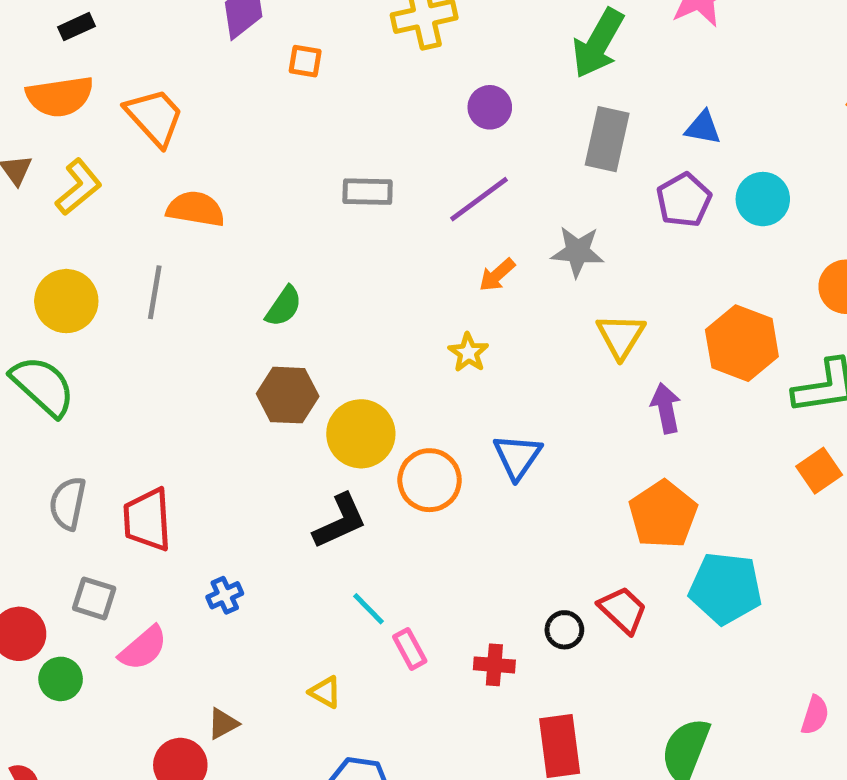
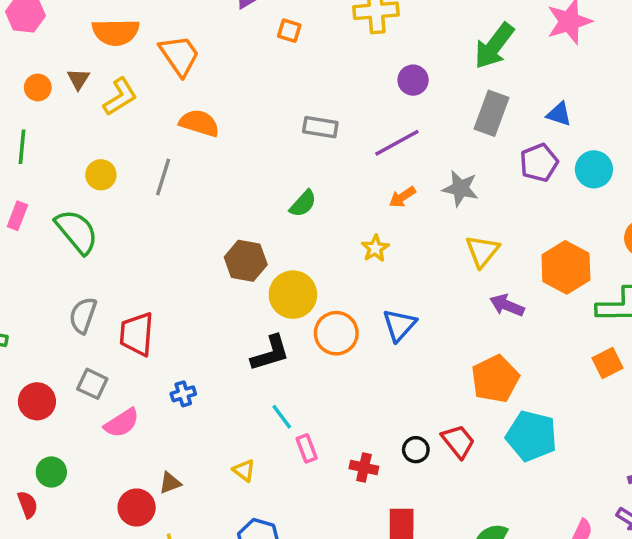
yellow circle: (66, 301) -> (101, 175), size x0.7
green semicircle: (284, 306) -> (303, 204), moved
purple arrow: (666, 408) -> (507, 305), turned -64
green circle: (61, 679) -> (51, 472), moved

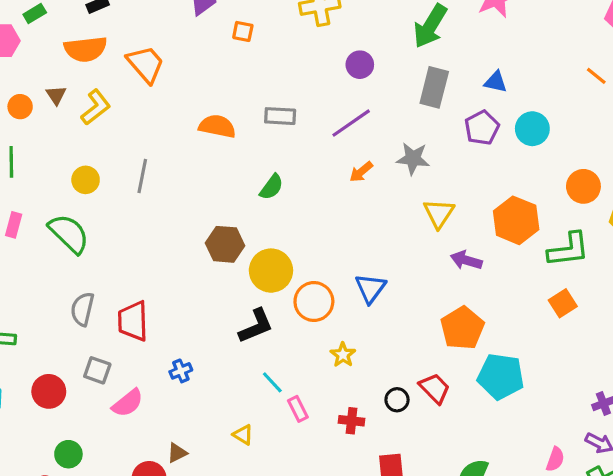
orange semicircle: (199, 123) -> (217, 126), moved
yellow star: (375, 248) -> (343, 355), moved

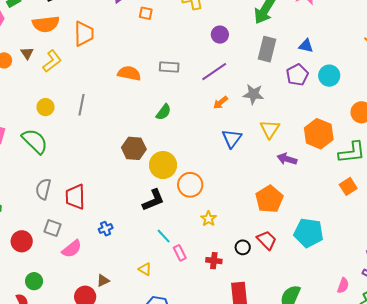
orange trapezoid: (146, 64) -> (84, 34), turned 40
blue triangle: (370, 288) -> (232, 138), moved
orange pentagon: (462, 328) -> (269, 199), moved

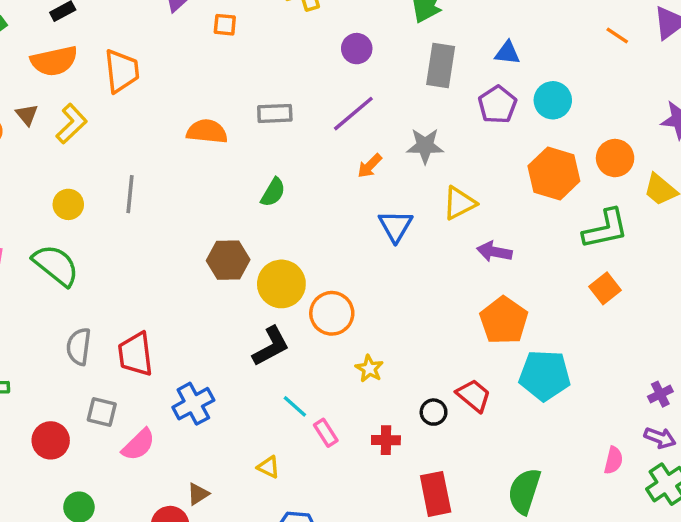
yellow triangle: (270, 129) -> (459, 203), turned 35
orange hexagon: (319, 134) -> (554, 174), moved
orange pentagon: (269, 199) -> (504, 321), moved
blue cross: (106, 229) -> (193, 404), size x1.6

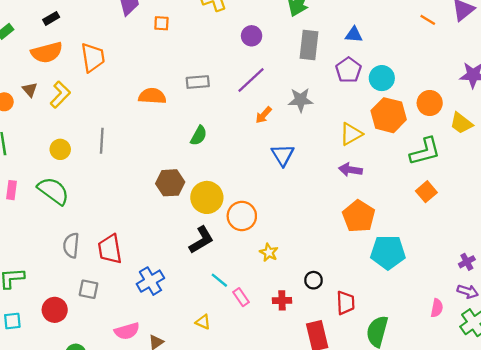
cyan circle: (553, 100) -> (382, 78), moved
yellow triangle: (459, 203) -> (351, 134), moved
red trapezoid: (474, 395) -> (346, 303), moved, turned 50
pink semicircle: (138, 445) -> (127, 331), moved, turned 30

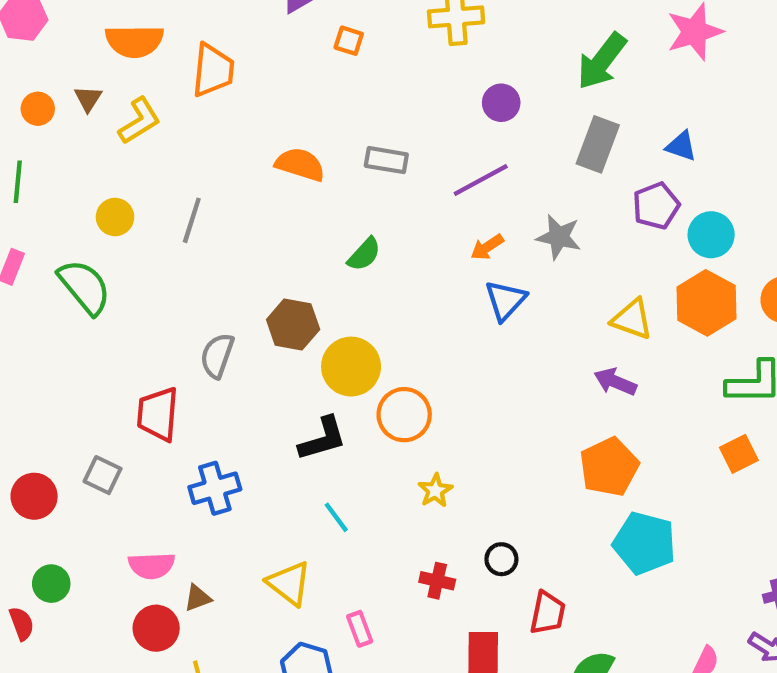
yellow triangle: (351, 134) -> (632, 319), turned 35
blue triangle: (283, 155) -> (505, 300), moved
gray semicircle: (71, 245) -> (217, 356), moved
pink rectangle: (241, 297) -> (360, 629), moved
yellow triangle: (203, 322) -> (289, 583), size x1.6

